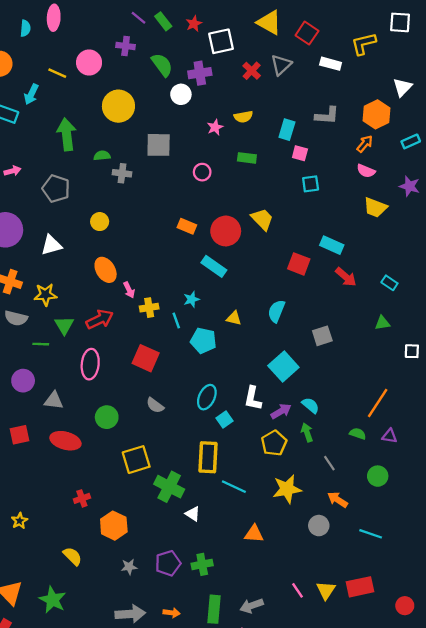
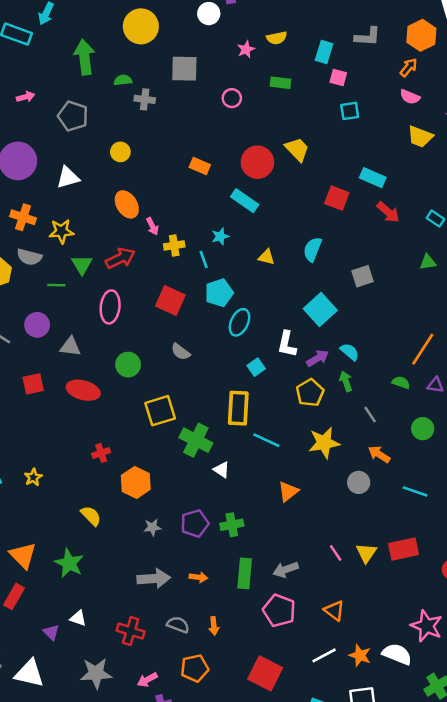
orange rectangle: (187, 226) -> (200, 166), moved
cyan pentagon: (203, 341) -> (219, 293), moved, turned -30
cyan ellipse: (207, 397) -> (240, 322), moved
orange triangle: (254, 534) -> (288, 491), turned -42

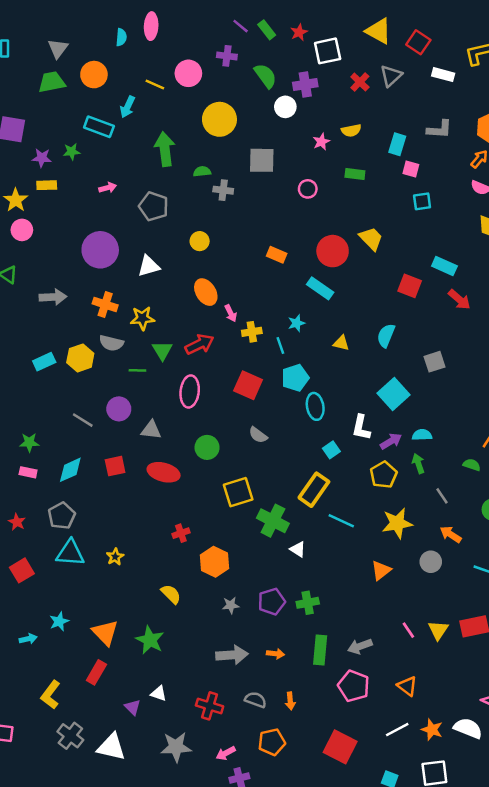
cyan ellipse: (240, 322) -> (315, 406), turned -35
cyan semicircle: (350, 352) -> (422, 435), turned -42
yellow rectangle: (238, 408) -> (314, 490), turned 32
orange triangle: (288, 491) -> (381, 570), moved

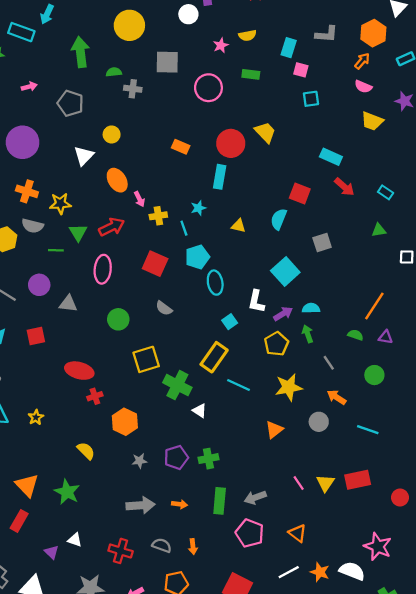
pink circle: (308, 189) -> (208, 88), size x1.6
white triangle: (149, 266) -> (84, 156), moved, turned -30
red square: (410, 286) -> (300, 194), moved
cyan rectangle: (320, 288) -> (220, 177), turned 65
red ellipse: (164, 472) -> (79, 371), moved

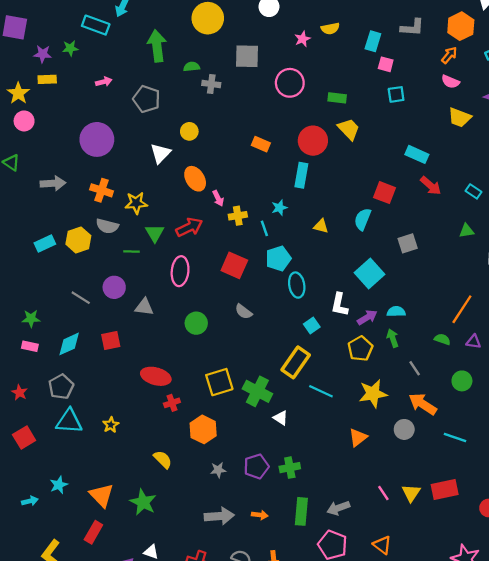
green rectangle: (251, 74) -> (337, 98), moved
yellow square: (146, 359) -> (219, 382), moved
orange arrow: (337, 397) -> (423, 404), size x1.4

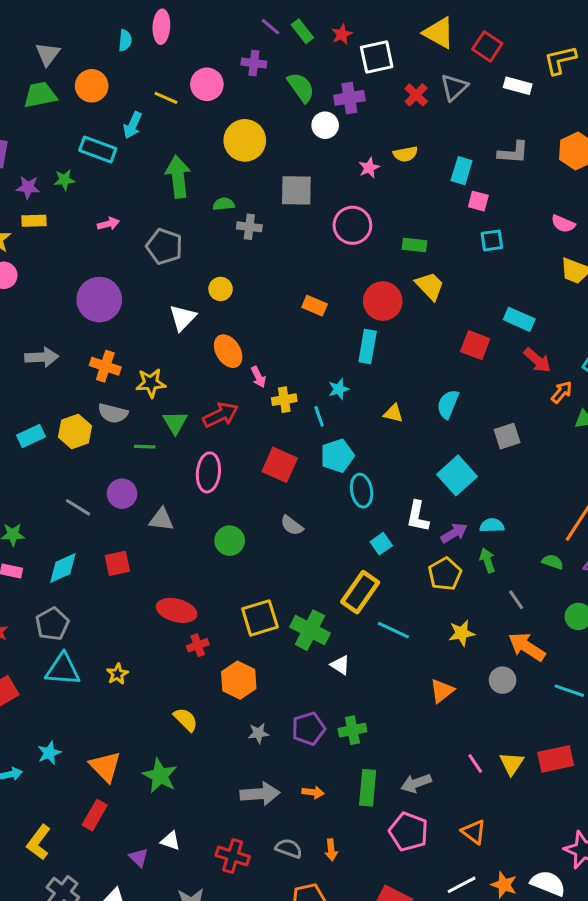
orange arrow: (449, 55) -> (562, 392), moved
red square: (385, 193) -> (475, 345), moved
yellow star: (373, 394) -> (462, 633), size x0.7

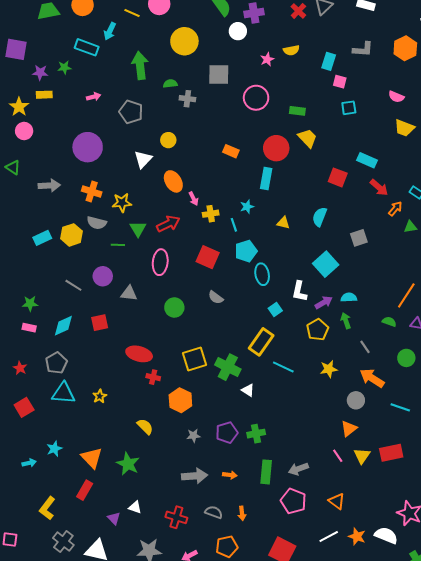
red cross: (198, 645) -> (153, 377), turned 32
orange triangle: (442, 691) -> (349, 429), moved

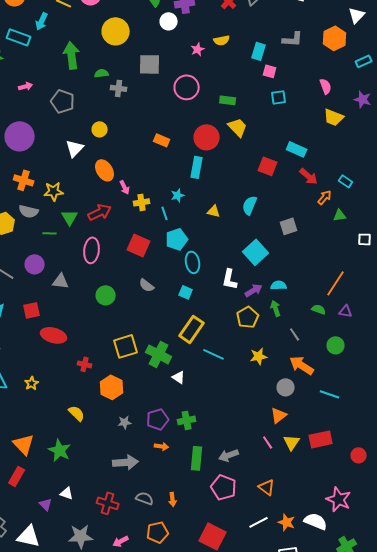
pink semicircle: (396, 97) -> (326, 86), turned -133
cyan square: (275, 310) -> (186, 292), moved, turned -32
red ellipse: (139, 354) -> (54, 335), moved
orange arrow: (230, 475) -> (162, 446), moved

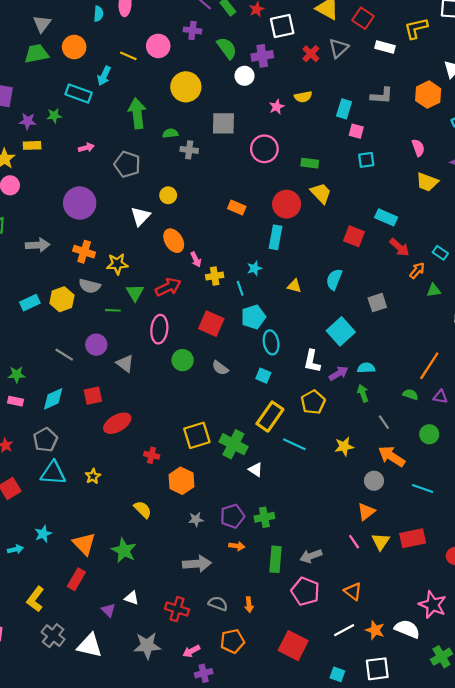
gray triangle: (61, 281) -> (125, 363), turned 30
green circle: (106, 295) -> (183, 360), moved
yellow pentagon: (248, 317) -> (313, 402), moved
red ellipse: (54, 335) -> (117, 423), turned -45

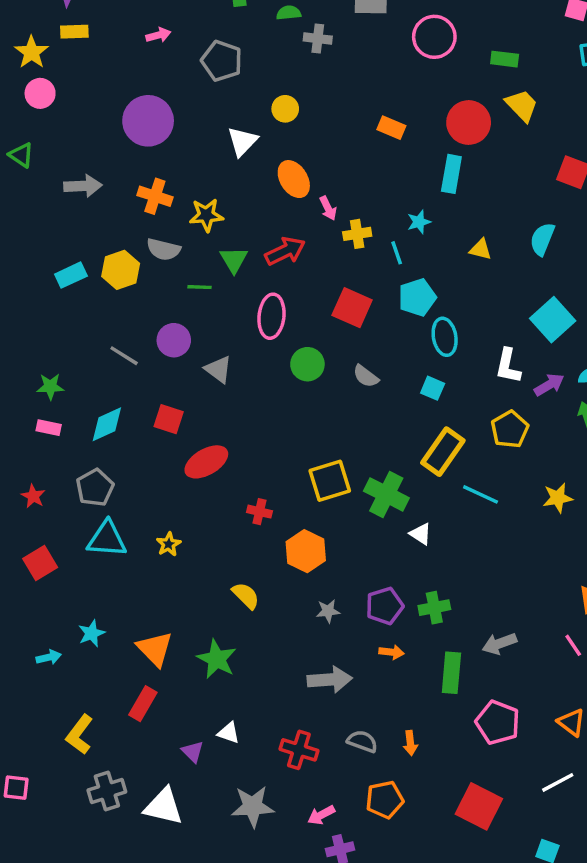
red square: (93, 396) -> (169, 419), turned 30
gray arrow: (311, 556) -> (499, 644), moved
gray cross: (53, 636) -> (107, 791), turned 35

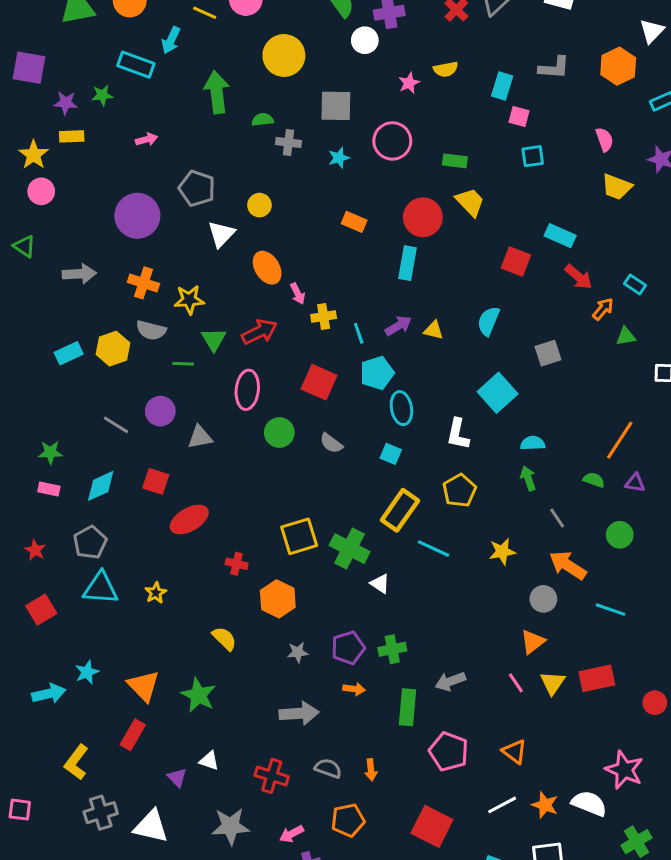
gray pentagon: (222, 61) -> (197, 188), moved
cyan star: (419, 222) -> (339, 158), moved
gray triangle: (218, 369) -> (200, 437), turned -48
purple arrow: (549, 385) -> (398, 326), moved
cyan arrow: (49, 657) -> (49, 694), size x1.5

